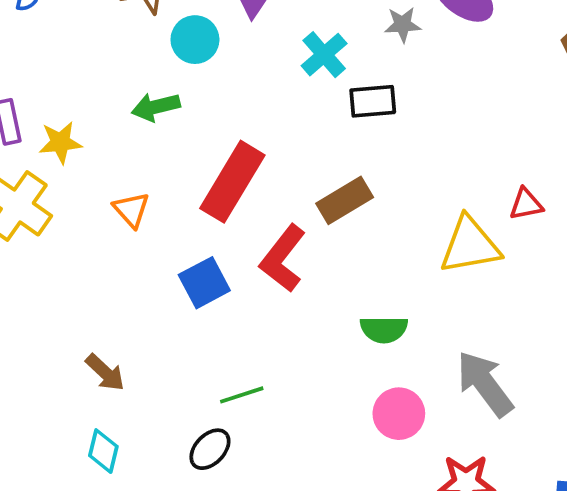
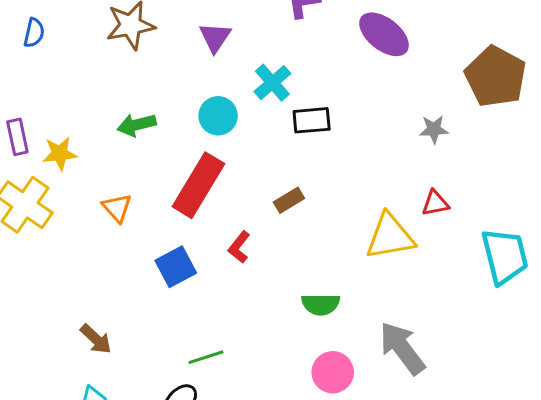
gray star: (403, 25) -> (434, 129), moved
cyan circle: (195, 40) -> (218, 116), moved
brown rectangle: (345, 200) -> (289, 200), size x0.7
red L-shape: (283, 258) -> (239, 247), size x0.6

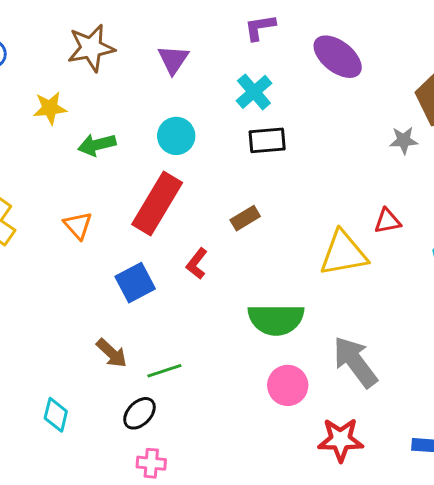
cyan cross: (272, 83) -> (254, 92), moved
gray star: (434, 129) -> (404, 140), moved
yellow star: (60, 154) -> (50, 108), moved
green semicircle: (321, 304) -> (276, 319), size x1.5
brown arrow: (96, 339) -> (112, 353), moved

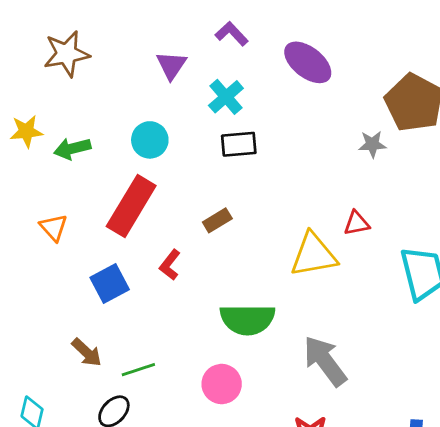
purple L-shape: (260, 27) -> (232, 34), turned 56
purple triangle: (173, 60) -> (171, 65), moved
yellow star: (50, 108) -> (26, 131), moved
pink circle: (288, 385) -> (222, 384), moved

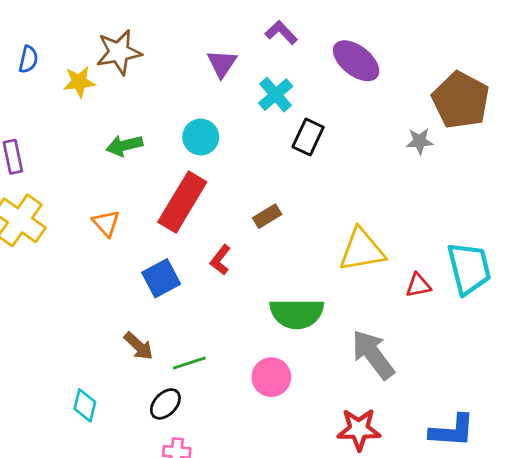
yellow star: (26, 131) -> (79, 82), moved
black rectangle: (239, 144) -> (308, 137), moved, turned -60
red triangle: (357, 223) -> (418, 285), moved

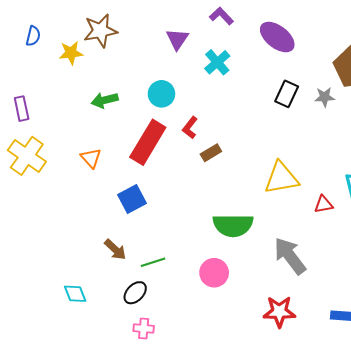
black rectangle: (308, 137) -> (287, 94), moved
red L-shape: (220, 260) -> (190, 128), moved
cyan diamond: (85, 405) -> (75, 294), turned -35

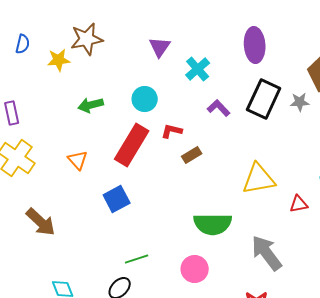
purple L-shape: (221, 16) -> (219, 108), moved
purple ellipse: (277, 37) -> (255, 45), turned 48
black rectangle: (287, 94) -> (264, 99), size x1.5
red L-shape: (190, 128) -> (172, 131), turned 65
brown arrow: (115, 250) -> (41, 222), moved, size x1.4

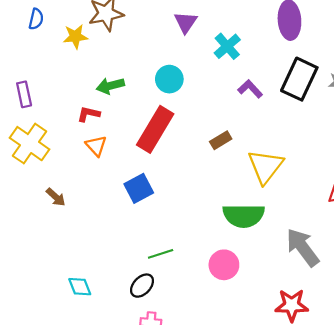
red L-shape: (172, 131) -> (88, 114), moved
yellow triangle: (259, 179) -> (265, 166), moved, turned -42
brown arrow: (41, 222) -> (56, 197), moved, size x0.6

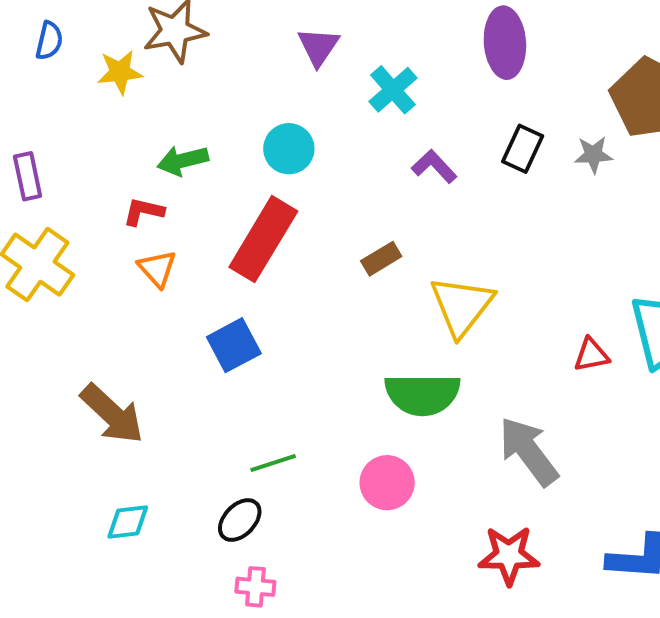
black rectangle: (299, 79) -> (523, 149), size x0.6
brown arrow: (56, 197) -> (112, 414), moved, size x1.8
cyan diamond: (80, 287) -> (128, 522), turned -75

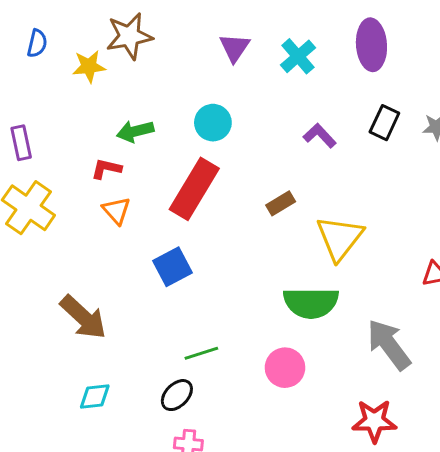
cyan cross: (393, 90) -> (298, 56), moved

